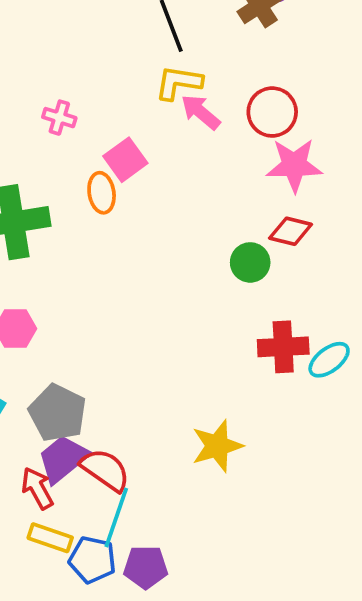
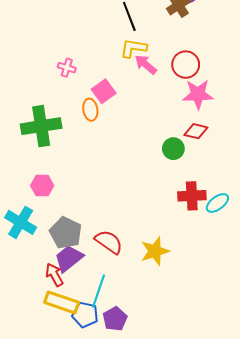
red semicircle: (105, 470) -> (109, 242), moved
yellow rectangle: (50, 538) -> (62, 302), size x1.4
purple pentagon: (146, 567) -> (115, 319), turned -30

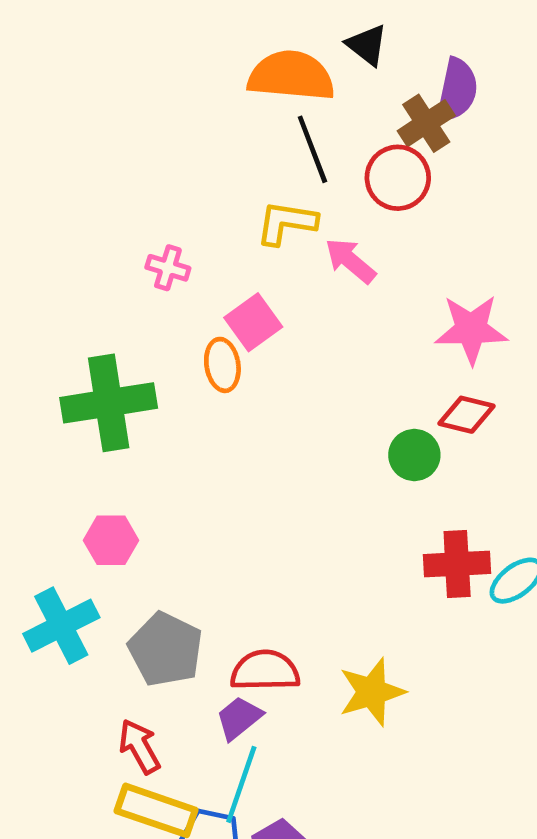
yellow L-shape: (133, 48) -> (286, 223), moved
red circle: (186, 65) -> (398, 178), moved
cyan cross: (21, 222) -> (61, 626), turned 32
red semicircle: (109, 242) -> (265, 671), turned -36
purple trapezoid: (69, 258) -> (239, 718), moved, size x0.7

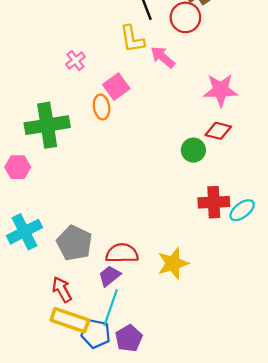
yellow L-shape: (286, 223) -> (132, 39), turned -108
pink cross: (168, 268) -> (75, 61), turned 36
pink hexagon: (111, 540) -> (18, 167), moved

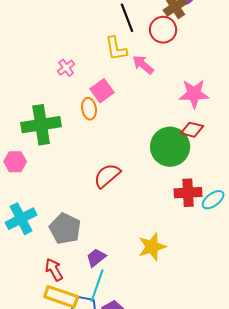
green circle: (193, 150) -> (170, 147), size x1.8
red semicircle: (122, 253) -> (107, 176), moved, turned -40

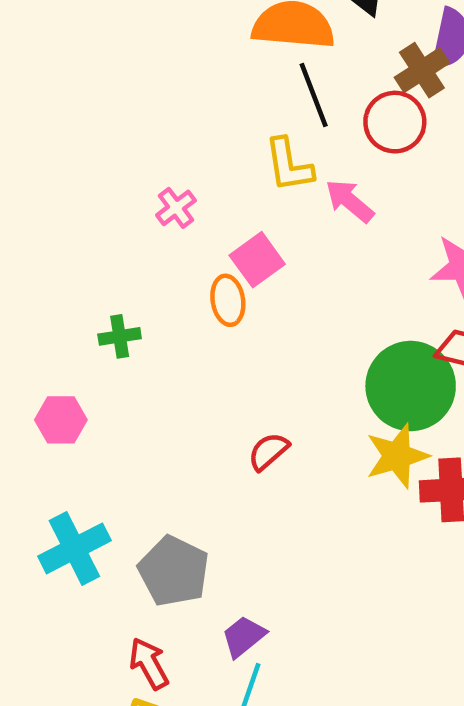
green cross: (41, 125) -> (120, 336), size x0.5
red semicircle: (107, 176) -> (268, 451), size x0.7
yellow star: (152, 247) -> (397, 456), moved

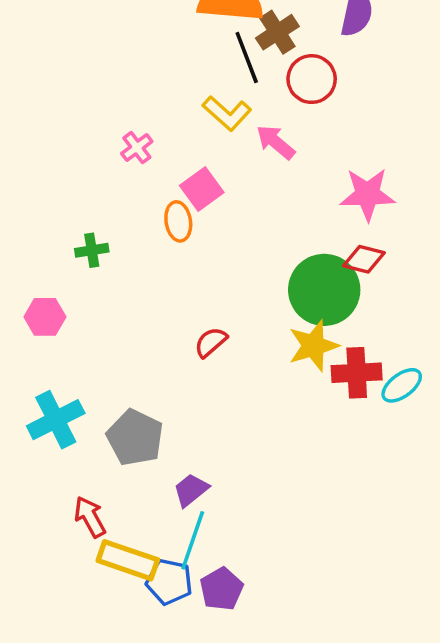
brown cross: (422, 70) -> (277, 32), moved
yellow L-shape: (289, 165) -> (227, 113), turned -39
red arrow: (149, 664) -> (90, 517), moved

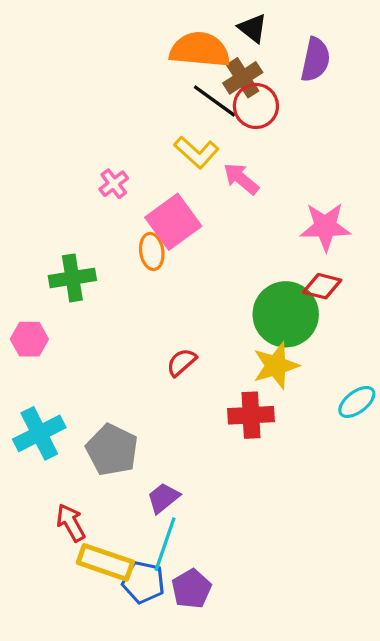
black line: (247, 57) -> (215, 101), turned -33
red circle: (312, 79) -> (256, 106), moved
pink square: (202, 189) -> (173, 222), size x1.4
green cross: (92, 250) -> (72, 278), size x1.5
red cross: (357, 373) -> (251, 415), moved

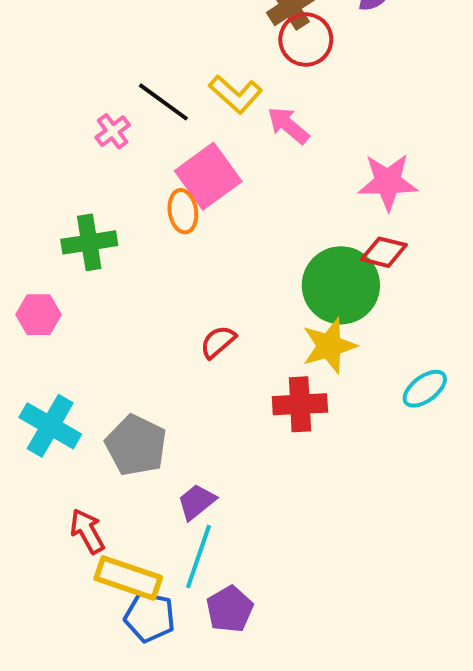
black line: (215, 101) -> (163, 102), moved
pink cross: (114, 184) -> (113, 131), moved
cyan cross: (39, 433) -> (50, 426), turned -33
blue pentagon: (143, 582) -> (150, 617), moved

